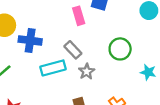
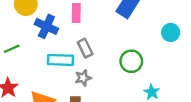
pink rectangle: (79, 16) -> (76, 13), moved
gray star: (87, 71) -> (83, 78), moved

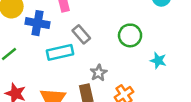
gray star: (83, 78) -> (99, 73), moved

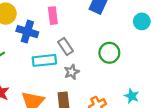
cyan star: (158, 60) -> (132, 96), moved
gray star: (99, 73) -> (72, 72), moved

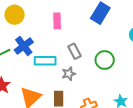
blue cross: (27, 32) -> (24, 46), moved, turned 30
gray rectangle: (66, 47) -> (75, 51), moved

